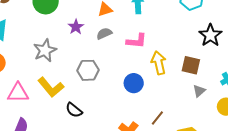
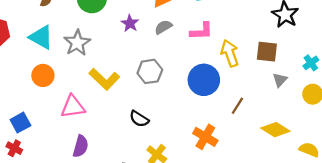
gray star: (45, 50) -> (77, 43), moved
blue circle: (134, 83) -> (204, 80), size x1.4
yellow L-shape: (51, 87) -> (104, 79), moved
brown line: (157, 118) -> (237, 106), moved

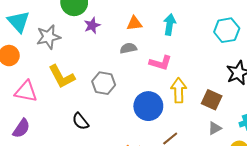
purple star: (130, 23) -> (92, 25), moved

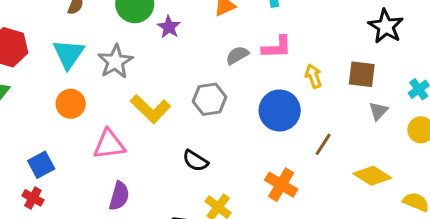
cyan triangle: (19, 22) -> (69, 54), turned 35
gray semicircle: (128, 48) -> (237, 55), moved
yellow arrow: (179, 90) -> (313, 76), size x0.7

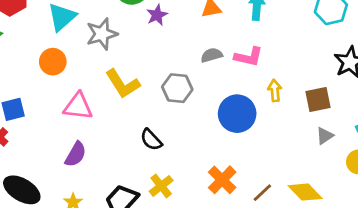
brown square: (362, 74) -> (318, 99), turned -32
brown line: (323, 144) -> (262, 193), moved

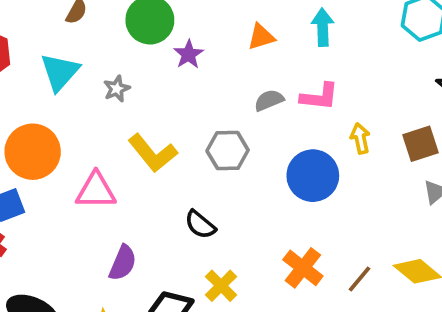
gray star: (102, 34) -> (117, 89), size x0.6
orange circle: (53, 62) -> (33, 152), moved, size x1.5
purple semicircle: (76, 154) -> (123, 263), moved

